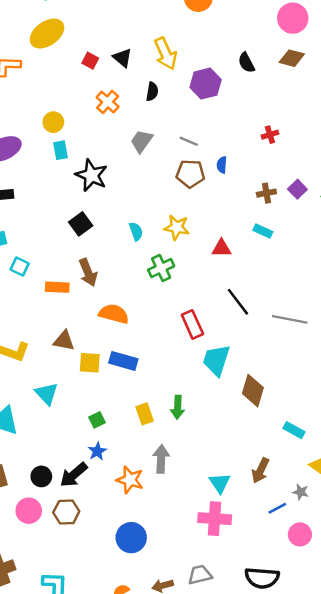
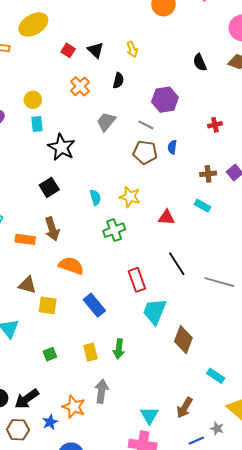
yellow arrow: (165, 54) -> (132, 49), size x0.6
purple hexagon: (206, 84) -> (165, 100), moved
blue rectangle: (123, 361) -> (94, 305), moved, turned 30
blue star: (97, 451) -> (50, 422), moved

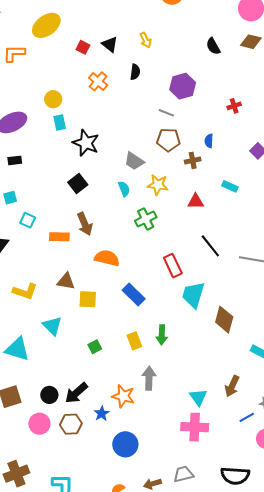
gray trapezoid: (106, 122) -> (134, 161), moved, turned -90
blue semicircle: (172, 147) -> (209, 141), moved
brown cross: (208, 174) -> (193, 160), moved

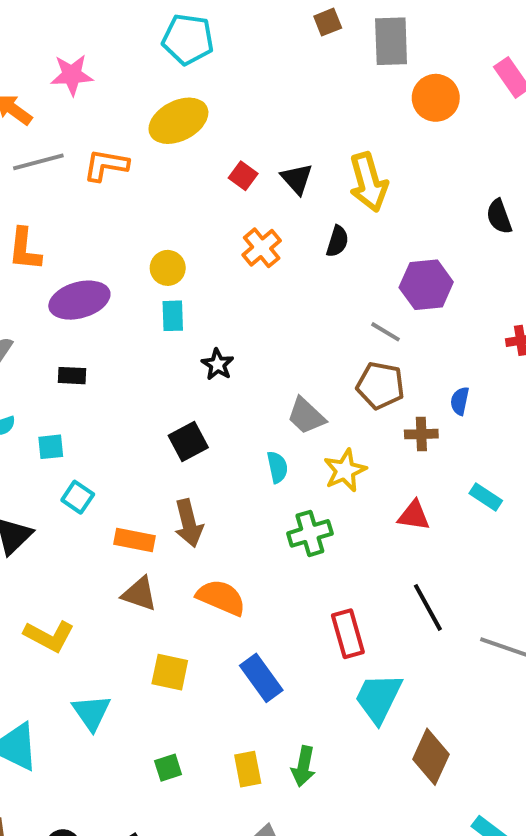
yellow arrow: (146, 40) -> (368, 182), size x1.8
black star: (86, 143) -> (218, 364), size x0.6
yellow star: (158, 185) -> (345, 470), turned 30
brown triangle: (66, 281) -> (140, 594), moved

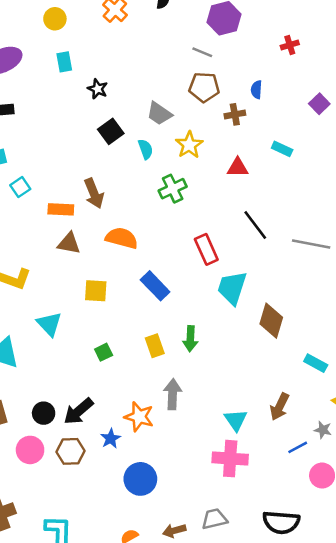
yellow circle: (168, 268) -> (55, 19), moved
black square: (188, 442) -> (111, 131), moved
cyan square: (78, 497) -> (20, 187), turned 30

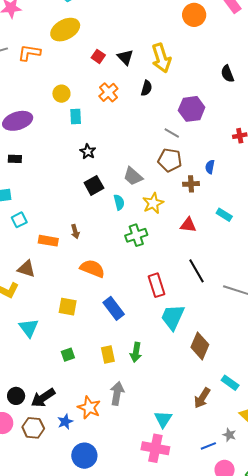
cyan rectangle: (64, 62) -> (76, 117), moved
brown arrow: (94, 193) -> (75, 232), size x0.6
brown triangle: (69, 243) -> (26, 269), moved
brown arrow: (280, 407) -> (202, 398), moved

